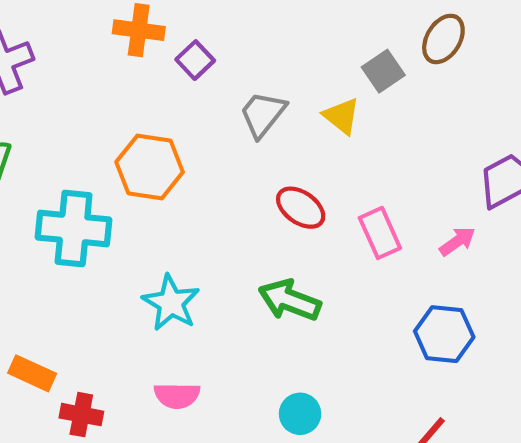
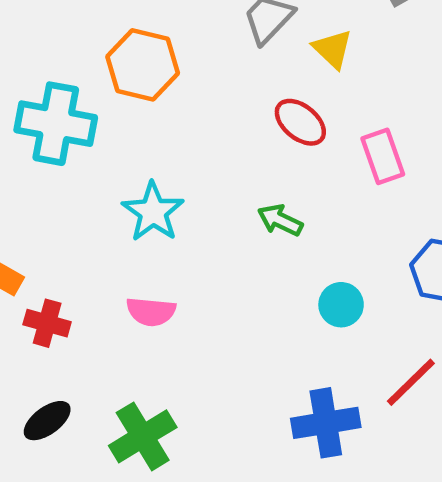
yellow triangle: (342, 116) -> (333, 49), moved
green arrow: (290, 300) -> (280, 220), size x0.7
cyan circle: (300, 414) -> (341, 305), moved

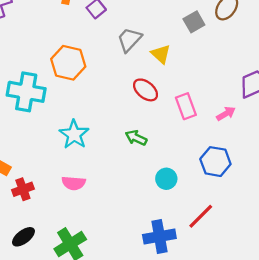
red cross: (47, 323) -> (23, 189), turned -35

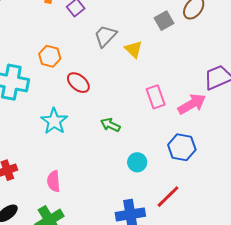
orange hexagon: (68, 63) -> (50, 56), size x0.7
red ellipse: (146, 90) -> (78, 83), moved
pink arrow: (226, 114) -> (192, 104), size x1.6
pink semicircle: (74, 183) -> (54, 181), moved, turned 80

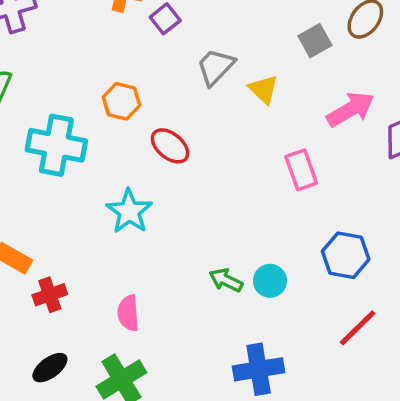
pink arrow: (192, 104) -> (351, 109), moved
green arrow: (110, 125) -> (226, 280), moved
red line: (168, 197) -> (358, 328), moved

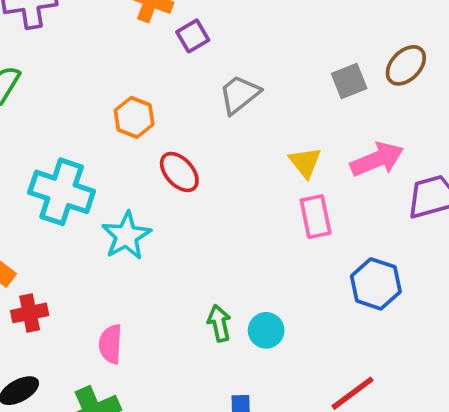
yellow triangle: (264, 89) -> (305, 162), moved
cyan cross: (56, 145) -> (62, 192), moved
blue hexagon: (346, 255) -> (376, 284), moved
green arrow: (226, 280) -> (219, 323), turned 44

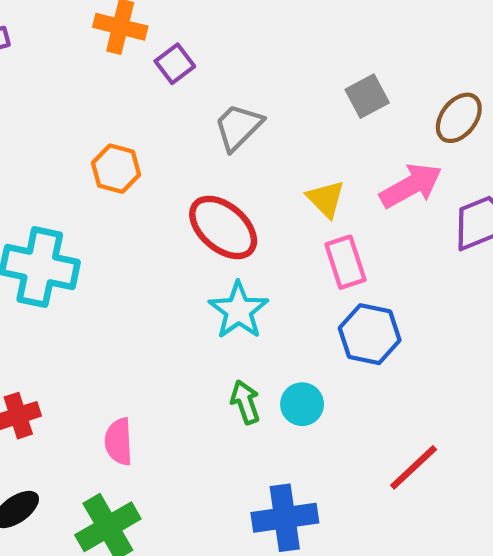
brown ellipse: (406, 65) -> (459, 118), moved
red ellipse: (179, 172) -> (223, 227), moved, size x1.4
cyan star: (126, 236) -> (239, 310), moved
blue hexagon: (376, 284) -> (370, 334), moved

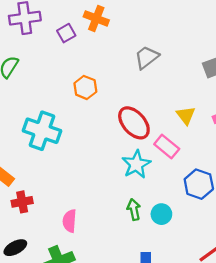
purple square: (175, 64) -> (66, 33), moved
gray trapezoid: (238, 127) -> (147, 57), moved
pink rectangle: (345, 262) -> (167, 147), moved, turned -40

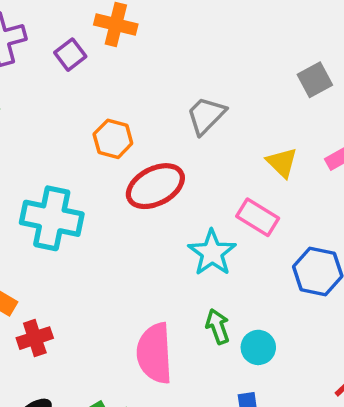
gray trapezoid: (147, 57) -> (206, 115), moved
red ellipse: (134, 123) -> (155, 186), moved, turned -68
cyan circle: (161, 214) -> (258, 347), moved
pink semicircle: (70, 221) -> (155, 353), moved, size x1.6

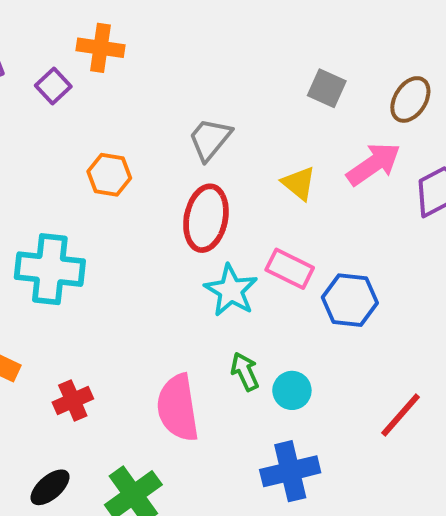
gray square: (315, 80) -> (327, 88), turned -32
red ellipse: (155, 186) -> (206, 218), moved, turned -46
pink rectangle: (258, 217) -> (290, 269), moved
red cross: (35, 338) -> (73, 401), moved

